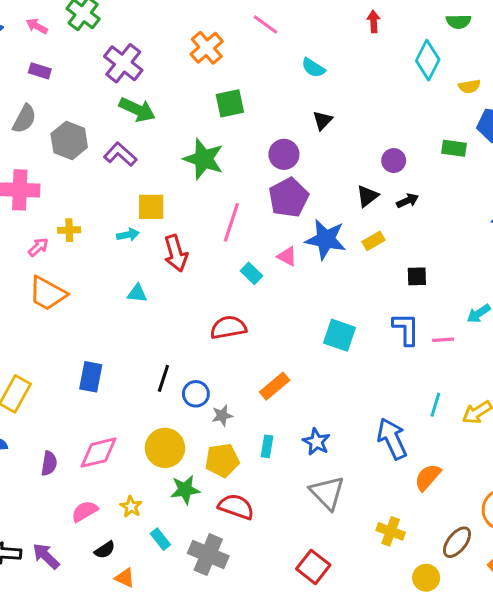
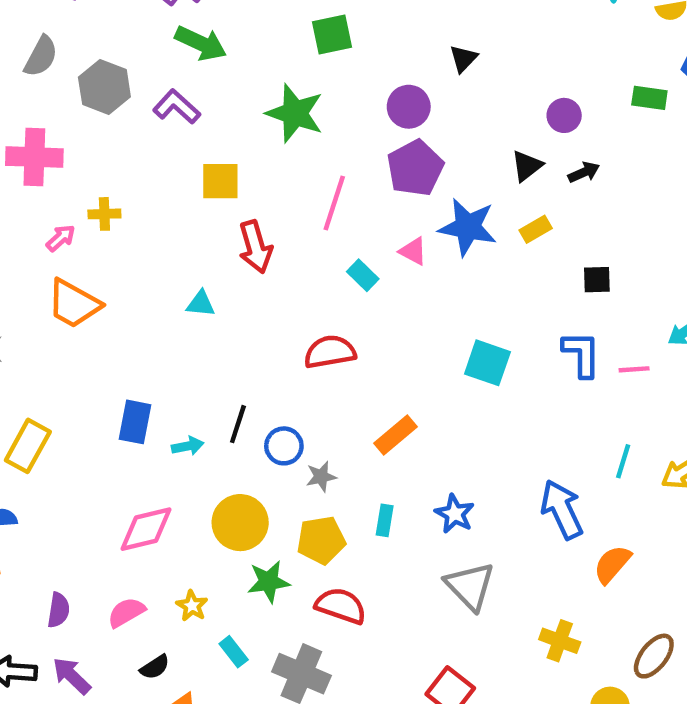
cyan arrow: (128, 235) -> (188, 446), moved
purple semicircle: (49, 463) -> (58, 610), moved

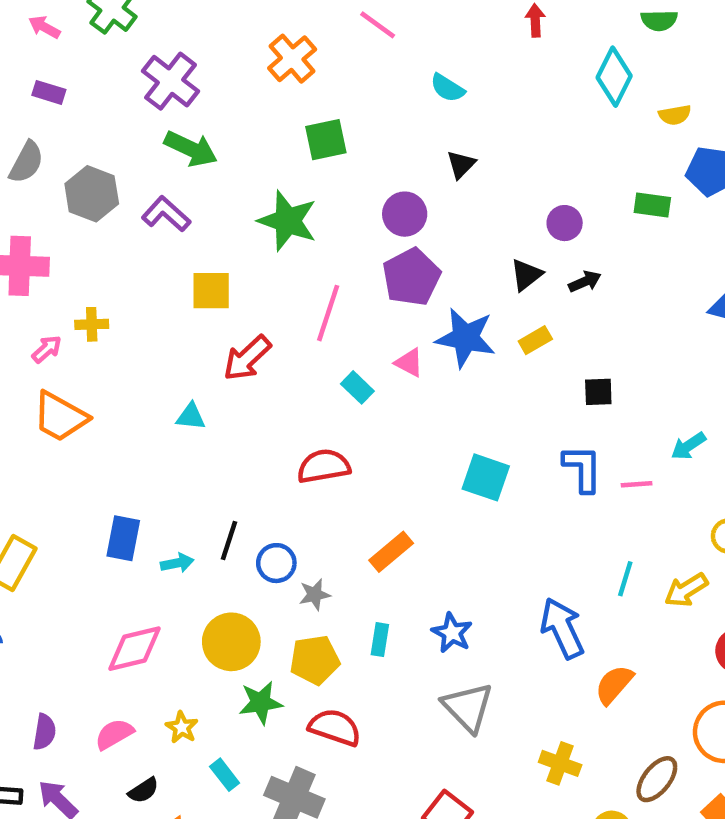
red arrow: (255, 247) -> (247, 358), turned 63

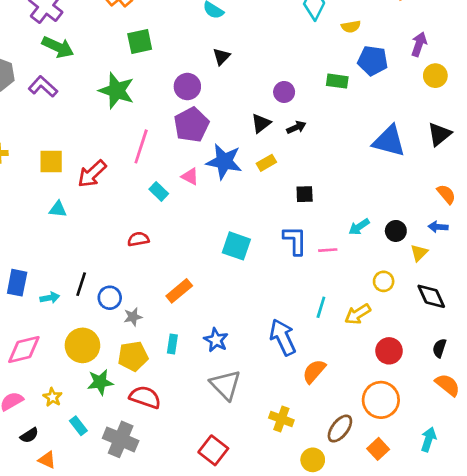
yellow square: (211, 291) -> (51, 161), moved
red semicircle: (324, 466) -> (138, 239), size x0.7

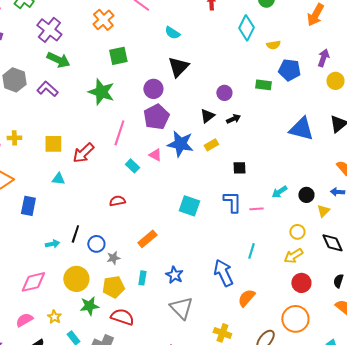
black triangle: (221, 57) -> (178, 67), size x1.6
blue rectangle: (17, 283) -> (28, 206), moved
yellow arrow: (358, 314) -> (293, 256), moved

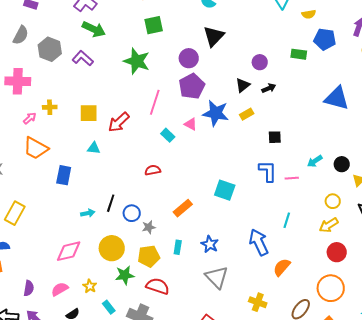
cyan square: (189, 206) -> (225, 190), moved

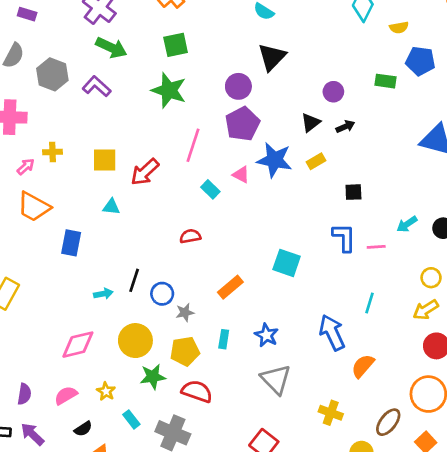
green square: (154, 25) -> (176, 45), moved

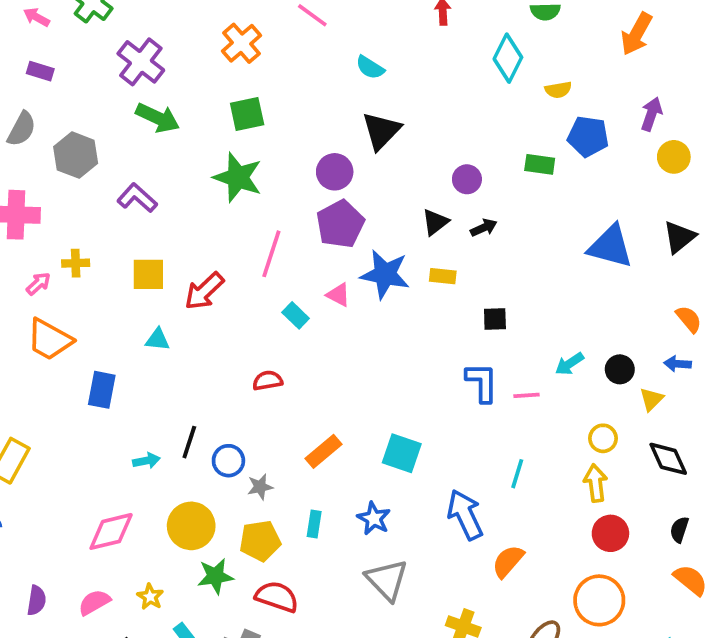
purple L-shape: (97, 86) -> (137, 198), moved
yellow rectangle: (316, 161) -> (443, 276), turned 36
cyan square: (287, 263) -> (402, 453), moved
yellow arrow: (426, 310) -> (596, 483), turned 115

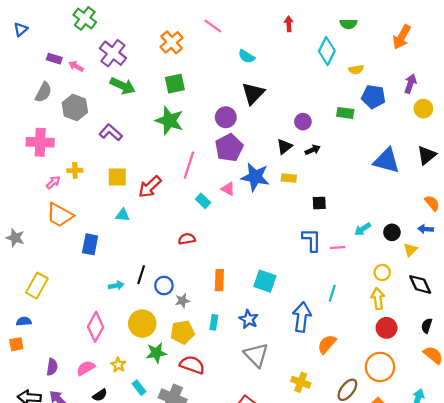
pink arrow: (36, 17) -> (76, 66), moved
orange rectangle: (323, 451) -> (219, 280), turned -48
blue arrow: (465, 515) -> (302, 317), turned 32
pink diamond: (111, 531) -> (96, 327), turned -48

